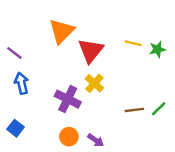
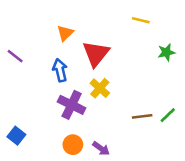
orange triangle: (62, 31) -> (65, 33), size x0.6
yellow line: (133, 43) -> (141, 20), moved
blue arrow: (22, 83) -> (60, 70), moved

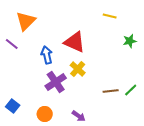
orange triangle: (65, 33) -> (26, 21), moved, size x1.5
red triangle: (96, 54) -> (75, 42), turned -45
purple cross: (72, 105) -> (56, 82), turned 30
orange circle: (73, 145) -> (45, 114), moved

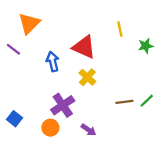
yellow line: (110, 16) -> (120, 29), moved, turned 64
purple cross: (56, 82) -> (63, 105), moved

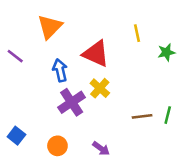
orange triangle: (29, 23) -> (50, 27), moved
green line: (147, 101) -> (168, 115), turned -32
purple cross: (63, 105) -> (72, 102), moved

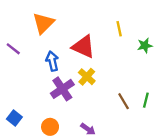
brown line: (142, 116) -> (124, 101), turned 66

